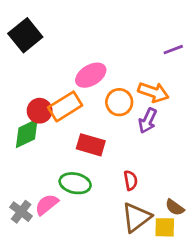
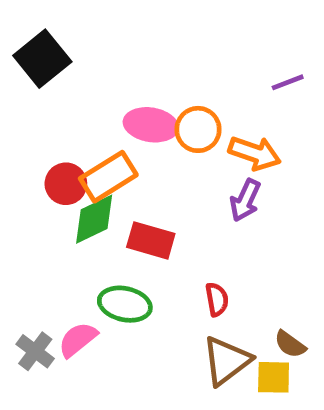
pink ellipse: (91, 75) -> (151, 125), turned 40
orange circle: (119, 102) -> (198, 129), moved
green diamond: (27, 133) -> (94, 219), moved

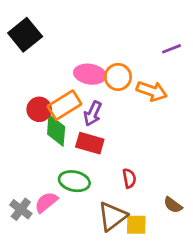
purple arrow: (245, 200) -> (93, 114), moved
green diamond: (94, 219) -> (56, 130), turned -60
brown triangle: (226, 361) -> (112, 216), moved
yellow square: (274, 377) -> (136, 225), moved

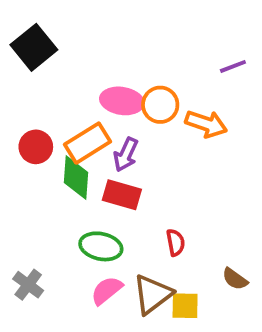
red circle: (39, 109) -> (36, 147), moved
pink semicircle: (46, 202) -> (107, 290), moved

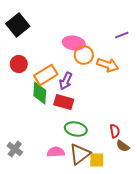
pink ellipse: (122, 101) -> (74, 43), moved
red circle: (36, 147) -> (19, 64), moved
red semicircle: (176, 243) -> (115, 131), moved
green ellipse: (101, 246) -> (76, 129), moved
pink semicircle: (107, 290) -> (56, 152), turned 36

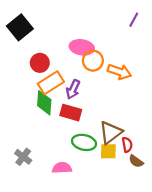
purple line: (122, 35) -> (134, 20), moved, turned -40
red circle: (19, 64) -> (40, 63), moved
gray cross: (15, 149) -> (23, 157), moved
brown triangle: (80, 154) -> (111, 132), moved
yellow square: (97, 160) -> (108, 151), moved

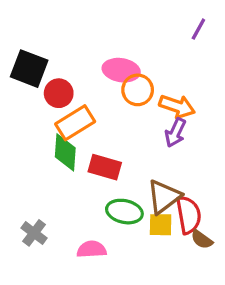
black square: (20, 27) -> (29, 69), moved, turned -30
purple arrow: (73, 89) -> (175, 133), moved
red semicircle: (127, 145) -> (189, 215), size x1.6

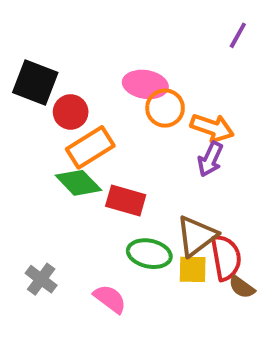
green diamond: (65, 152) -> (78, 183), turned -48
pink semicircle: (92, 249) -> (110, 299), turned 40

